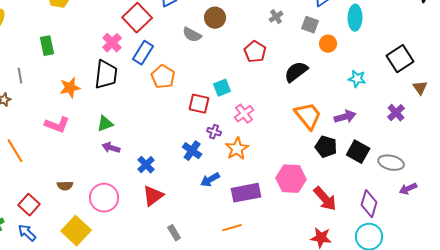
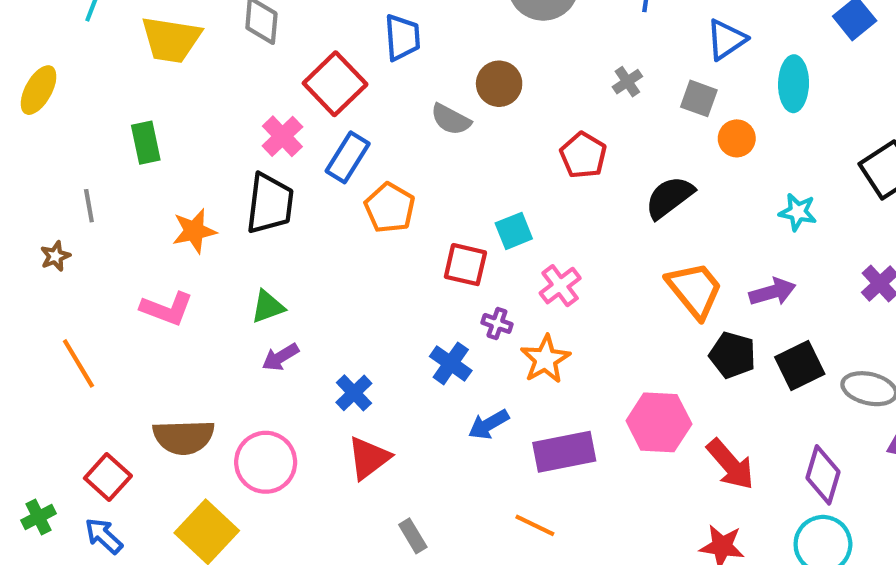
purple arrow: (111, 148) -> (280, 357), turned -48
black square: (358, 152) -> (800, 366), turned 35
brown semicircle: (65, 186) -> (184, 437), size x1.8
orange line: (232, 228) -> (535, 525), turned 42

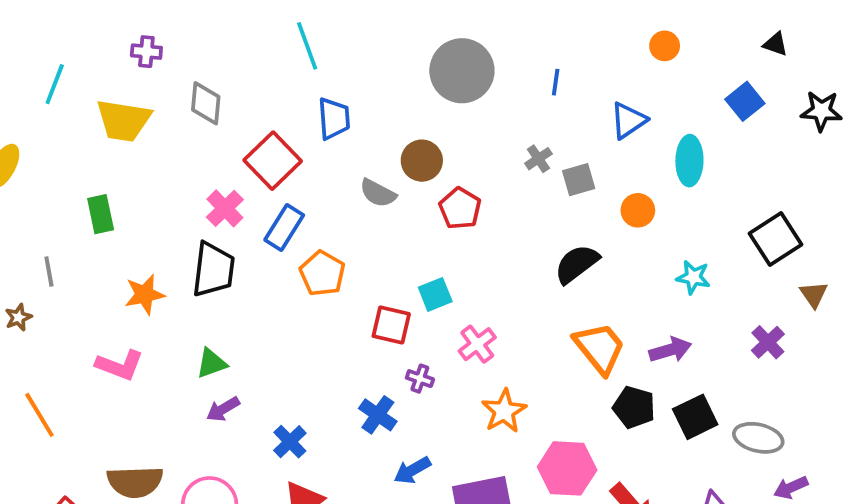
gray square: (699, 98) -> (579, 180), moved, turned -36
red pentagon: (583, 155) -> (460, 208), moved
orange star: (545, 359) -> (504, 411), moved

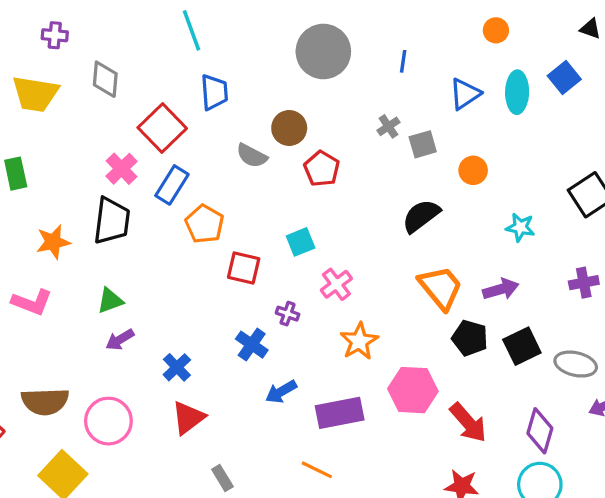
cyan ellipse: (689, 161) -> (517, 92), moved
red square: (391, 325) -> (244, 268), moved
purple cross: (768, 342) -> (584, 283), turned 32

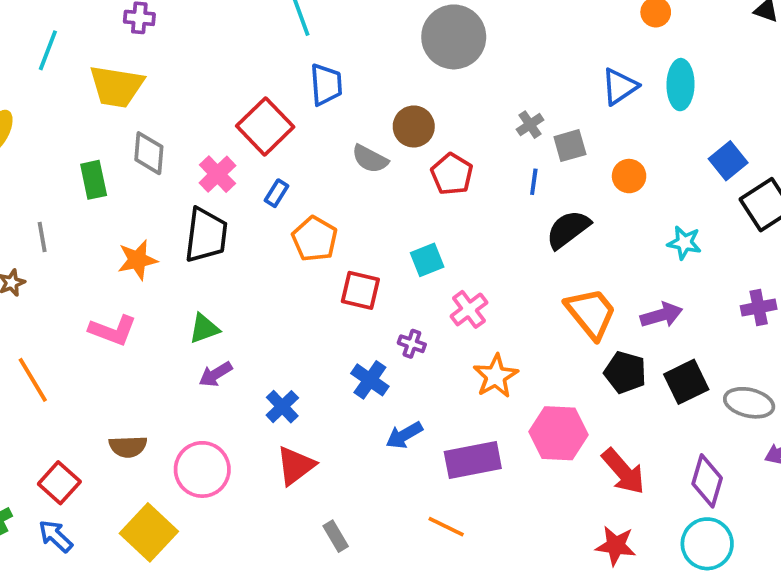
blue line: (403, 61) -> (534, 182), moved
blue square: (564, 78) -> (728, 161), moved
gray diamond: (105, 79) -> (149, 153), moved
blue rectangle: (172, 185) -> (277, 193), size x0.6
brown semicircle: (45, 401) -> (128, 447), size x0.7

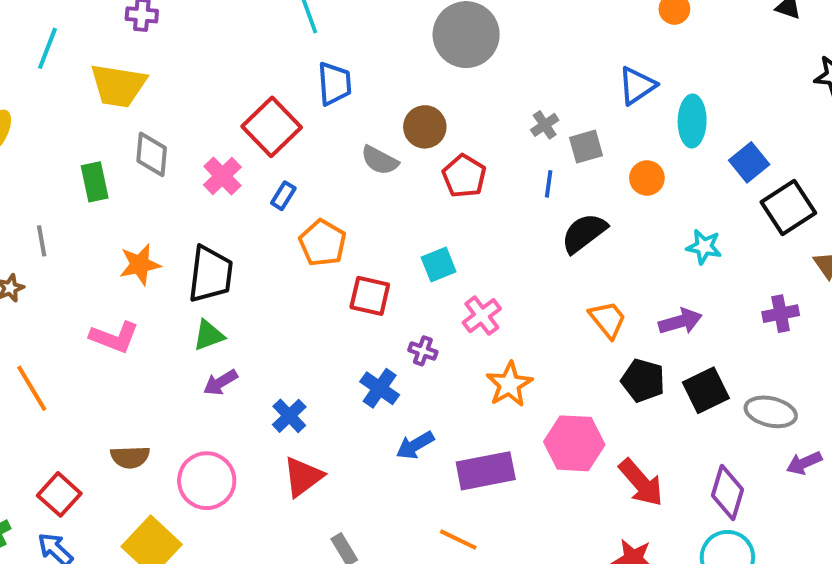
cyan ellipse: (680, 85) -> (692, 121), moved
black trapezoid: (206, 235) -> (211, 274), moved
orange trapezoid: (591, 313) -> (608, 319), size x0.7

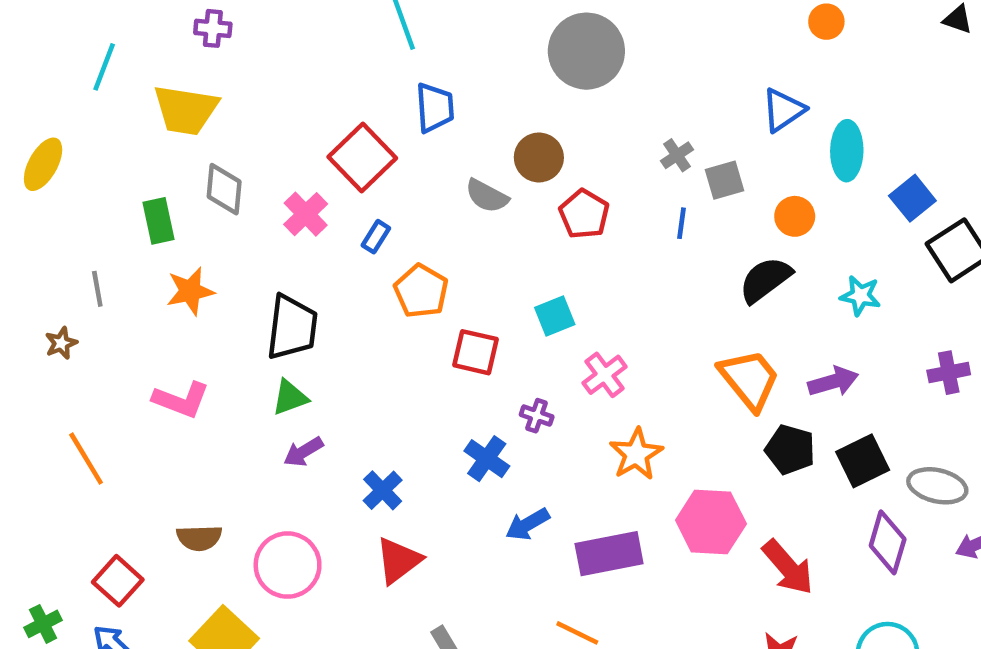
black semicircle: (584, 233) -> (765, 280), moved
orange star: (140, 264) -> (190, 291), moved
orange trapezoid: (608, 319) -> (749, 379), size x1.4
purple diamond: (727, 492) -> (888, 542), moved

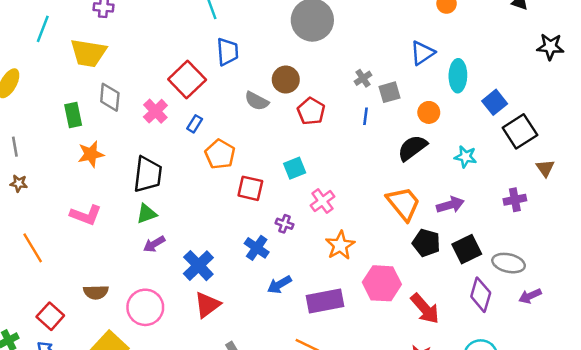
gray line: (97, 289) -> (15, 147), moved
brown star: (61, 343) -> (19, 183), turned 30
blue cross: (383, 490) -> (198, 266), size x1.4

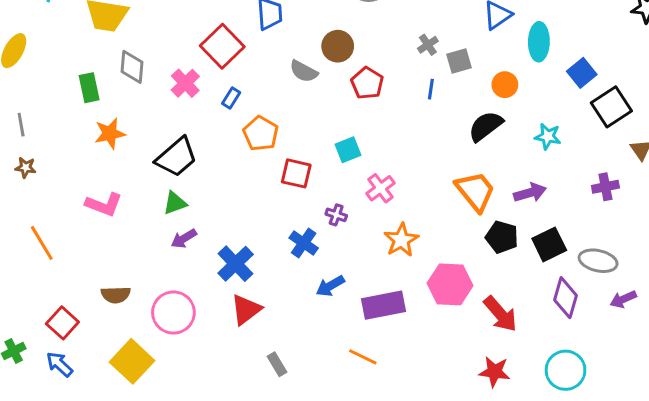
black trapezoid: (148, 174) -> (176, 157), turned 42

